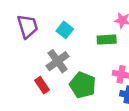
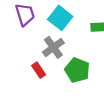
cyan square: (65, 30) -> (60, 18), size x1.5

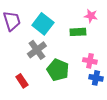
red rectangle: (39, 70) -> (22, 81), moved

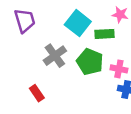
cyan square: (43, 24) -> (78, 23), moved
green pentagon: (58, 70) -> (90, 62), moved

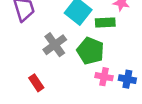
pink cross: (119, 69) -> (104, 77), moved

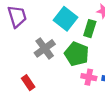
green rectangle: (105, 22) -> (90, 29), turned -70

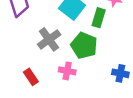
pink cross: (89, 77) -> (67, 71), moved

